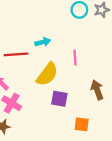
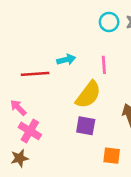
pink line: (75, 58) -> (104, 65), moved
yellow semicircle: (47, 74) -> (88, 95), moved

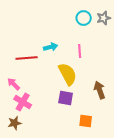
yellow semicircle: (88, 95) -> (68, 74), turned -65

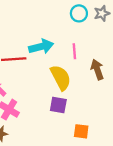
cyan arrow: (51, 47) -> (41, 47), size x1.5
brown arrow: (100, 90) -> (97, 69), moved

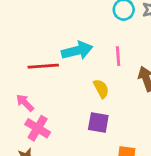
yellow semicircle: (61, 78) -> (101, 89), size x0.6

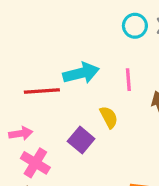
pink arrow: (25, 103) -> (21, 133), turned 126
purple square: (98, 123) -> (81, 140), moved, turned 30

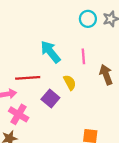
cyan arrow: (81, 73) -> (50, 52), turned -115
red line: (42, 91) -> (28, 78), moved

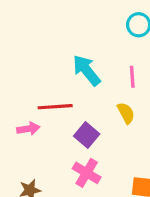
yellow semicircle: (70, 83) -> (126, 113), moved
pink cross: (19, 114) -> (87, 173), moved

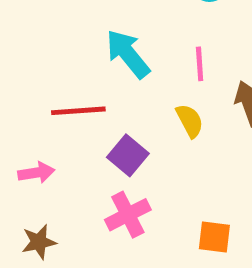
pink arrow: (28, 129) -> (36, 173), moved
pink cross: (87, 173) -> (128, 215), turned 32

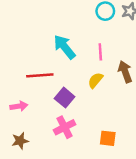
yellow semicircle: (190, 121) -> (95, 80), turned -112

